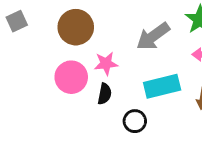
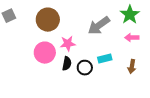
cyan rectangle: (162, 86) -> (105, 59), size x0.6
black circle: (135, 121) -> (85, 68), moved

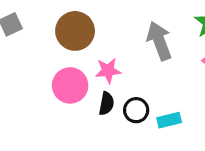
gray arrow: (99, 26) -> (159, 41), turned 105
cyan rectangle: (105, 59) -> (169, 120), moved

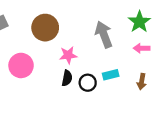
pink circle: (70, 85) -> (21, 65), moved
cyan rectangle: (169, 120) -> (111, 75), moved

